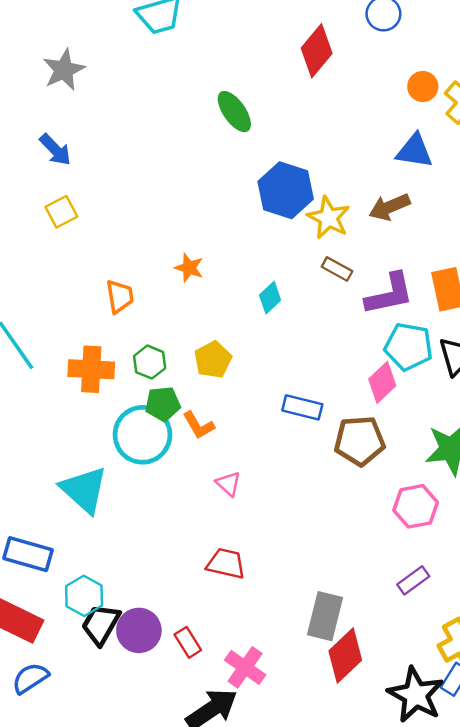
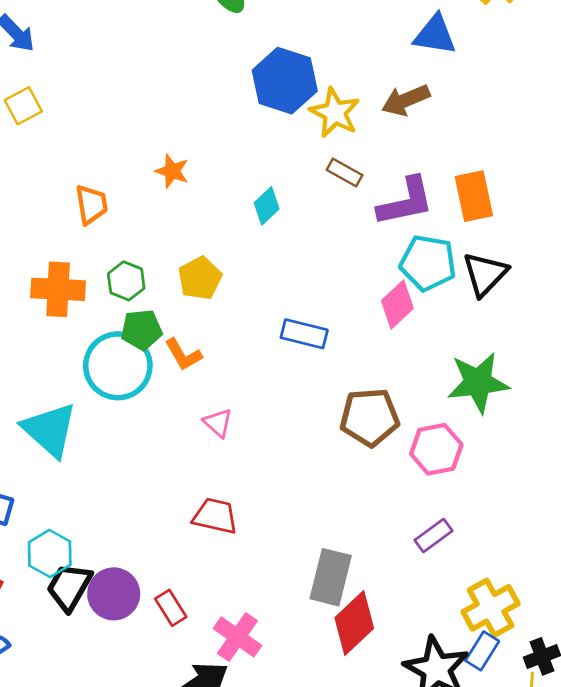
brown pentagon: (360, 441) -> (370, 417), moved

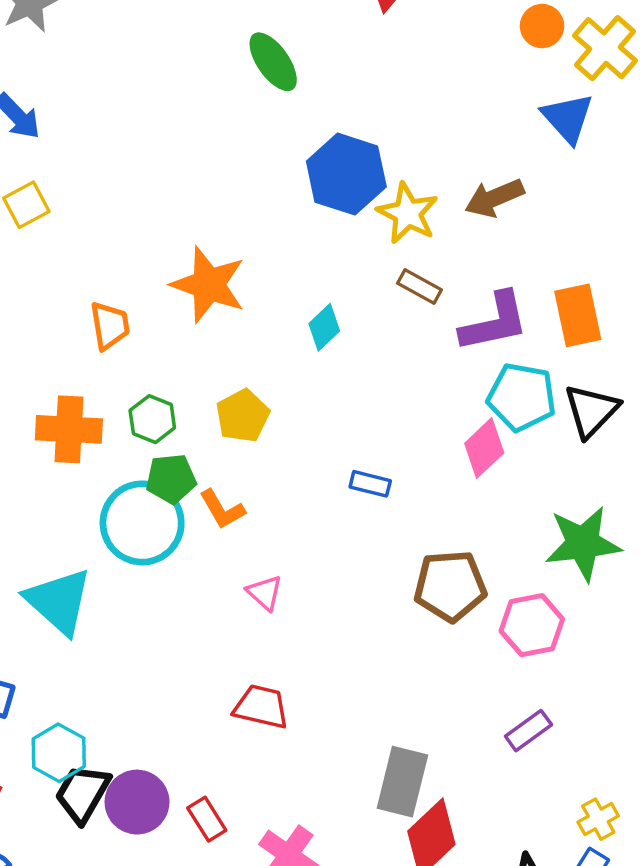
blue triangle: (435, 35) -> (568, 118), moved, turned 39
orange star: (172, 171) -> (208, 285), size x1.8
blue rectangle: (304, 334) -> (370, 484), size x0.7
yellow cross: (491, 608) -> (598, 819), size x0.6

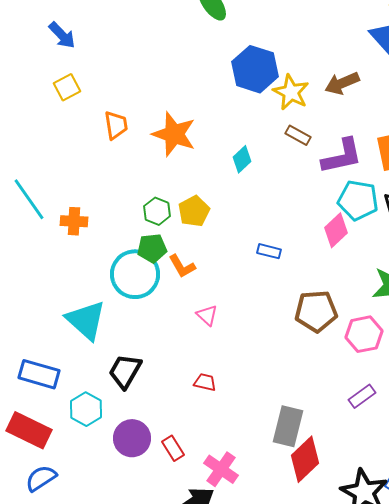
orange trapezoid: (110, 326) -> (116, 125), moved
green hexagon: (152, 419) -> (157, 211), moved
orange cross: (69, 429) -> (74, 221), moved, size x0.7
red trapezoid: (261, 707) -> (205, 382), size x0.7
black trapezoid: (83, 794) -> (125, 371), moved

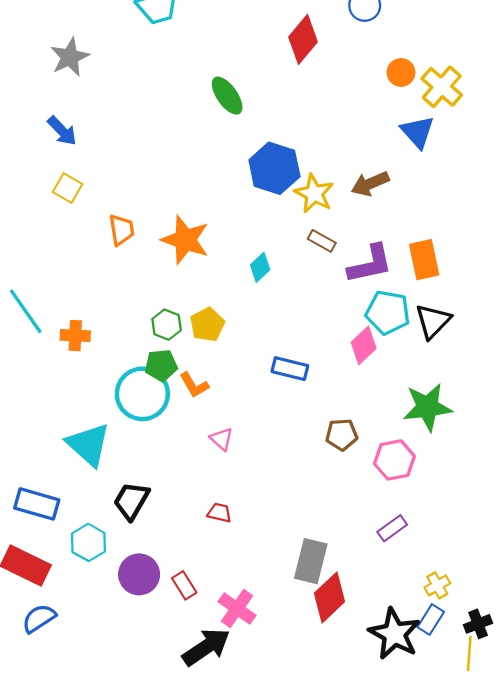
yellow square: (67, 87) -> (68, 188), turned -32
blue rectangle: (269, 251) -> (290, 369), size x1.4
brown pentagon: (316, 311) -> (342, 435), size x0.7

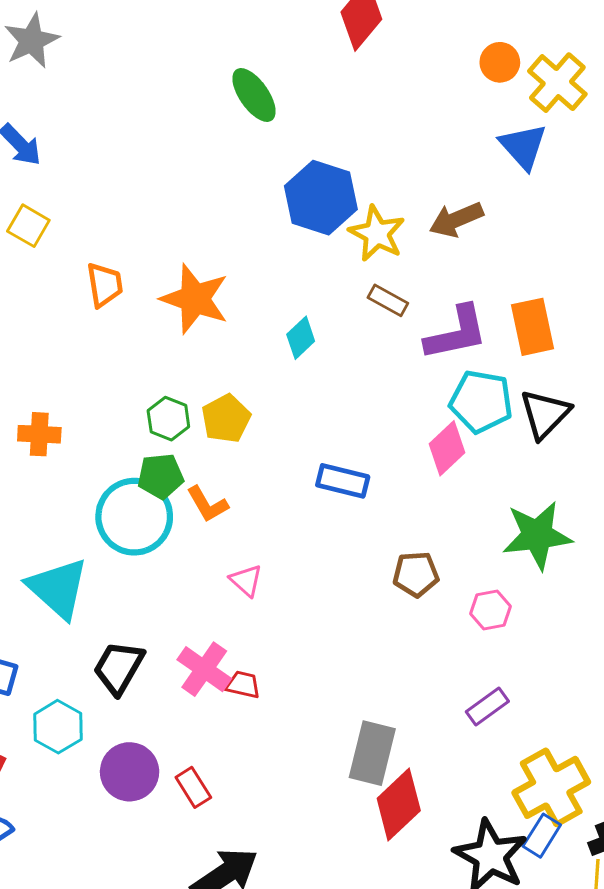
pink hexagon: (394, 460) -> (490, 610), size x0.7
yellow cross: (437, 585) -> (551, 787), size x2.0
pink cross: (237, 608) -> (204, 669), moved

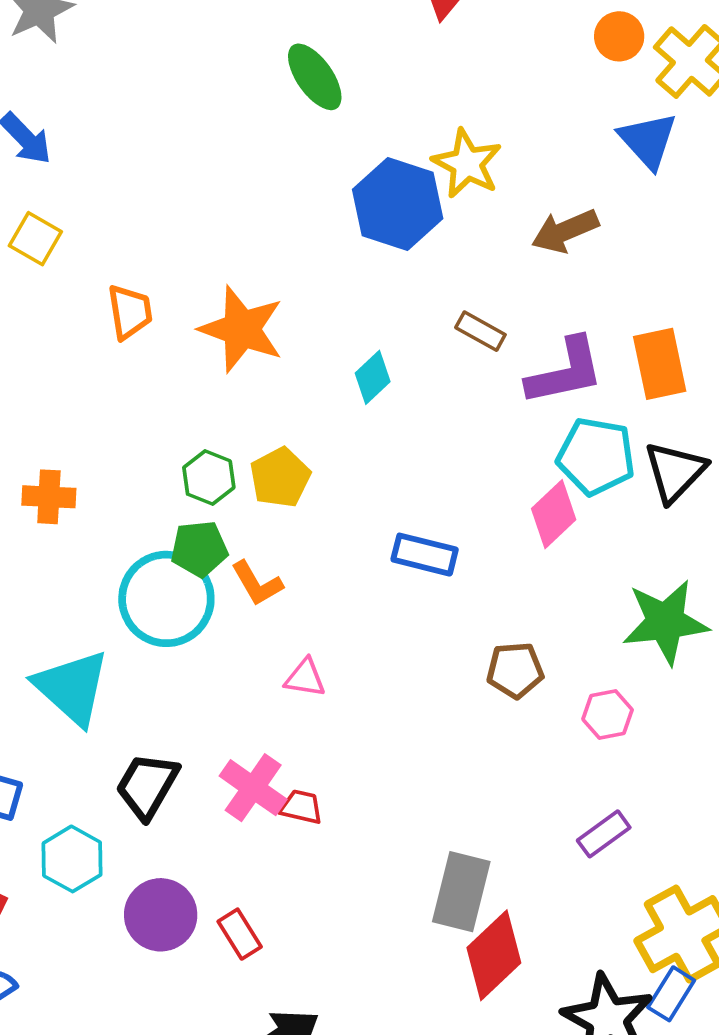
yellow star: (377, 233) -> (467, 164), moved
pink triangle: (246, 580) -> (305, 678), turned -33

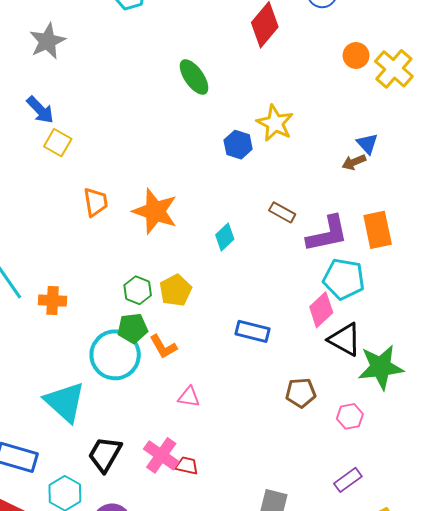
blue triangle: (648, 140) -> (367, 144), moved, size x0.7
blue hexagon: (398, 204) -> (238, 145), size x0.6
brown arrow: (565, 231) -> (354, 162), moved, size x0.7
yellow square: (35, 239) -> (58, 143), moved
black triangle: (675, 472) -> (345, 339), moved, turned -45

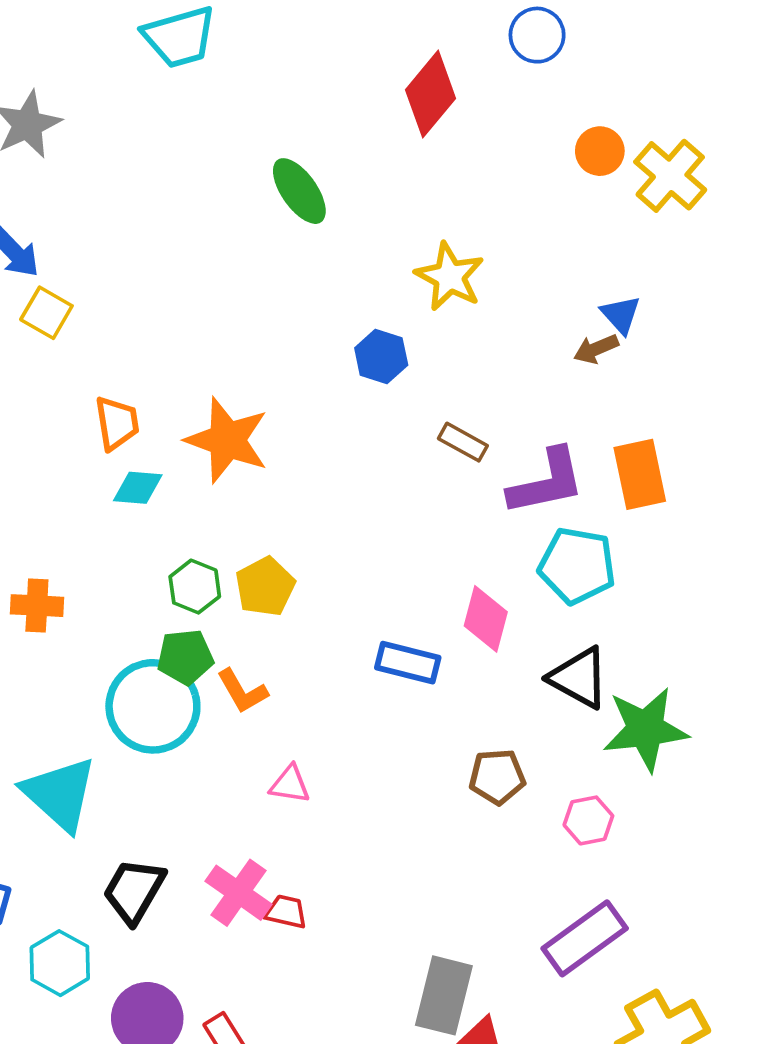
blue hexagon: (238, 145) -> (381, 356), moved
cyan diamond: (225, 237) -> (138, 488), moved, turned 48
pink diamond: (321, 310) -> (486, 619), moved, turned -32
purple rectangle: (348, 480) -> (585, 938), size x1.6

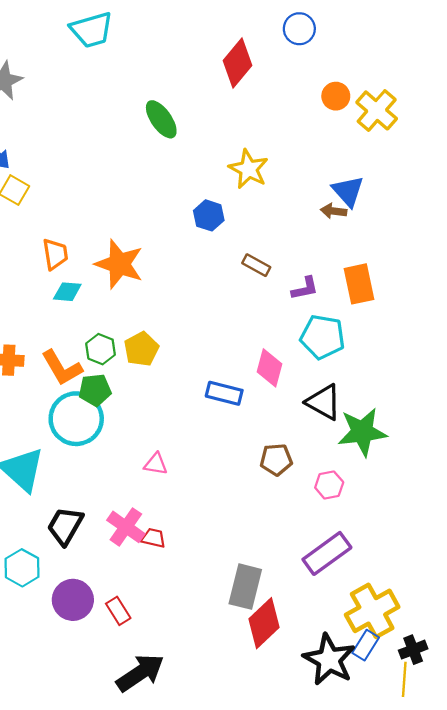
blue triangle: (621, 315) -> (348, 191), size x1.4
brown arrow: (596, 349) -> (334, 211), turned 30
purple L-shape: (547, 482) -> (305, 288), size x0.6
orange L-shape: (242, 691) -> (62, 368), moved, size x1.4

